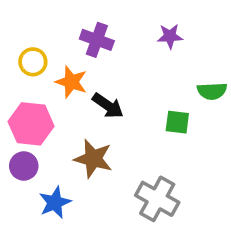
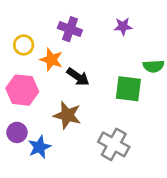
green square: (177, 122) -> (128, 89), size x1.5
purple circle: (24, 166) -> (17, 132), moved

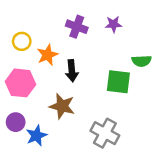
purple cross: (70, 29) -> (77, 27), moved
orange star: (51, 60) -> (47, 55), turned 30
black arrow: (78, 77) -> (72, 71), turned 50

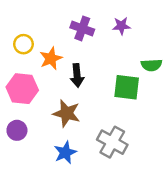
blue star: (36, 136) -> (65, 153), moved

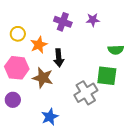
green square: (127, 87) -> (107, 76), moved
brown star: (67, 113) -> (43, 78), moved
gray cross: (112, 142) -> (86, 93), moved, turned 30

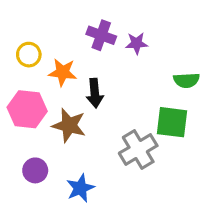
purple star: (93, 20) -> (137, 43), moved
orange star: (39, 45) -> (63, 72), turned 30
purple circle: (13, 100) -> (35, 170), moved

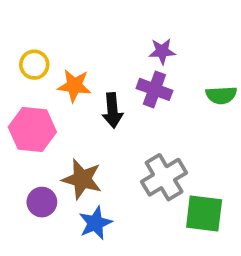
purple cross: (101, 35) -> (154, 89), moved
green square: (172, 122) -> (204, 213), moved
brown star: (69, 125) -> (82, 179), moved

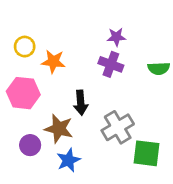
black arrow: (112, 110) -> (81, 103), moved

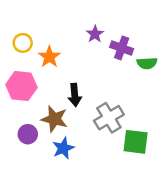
purple star: (116, 37) -> (95, 34), moved, turned -30
orange star: (53, 62) -> (49, 57), turned 30
purple cross: (111, 64) -> (122, 48), moved

